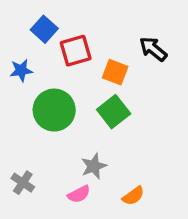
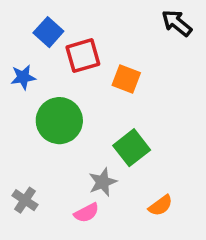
black arrow: (153, 49) -> (177, 23), moved
green square: (114, 112) -> (132, 148), moved
orange semicircle: (133, 196) -> (161, 206), moved

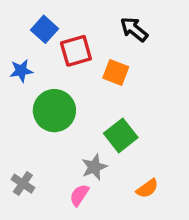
black arrow: (177, 23) -> (134, 29), moved
pink semicircle: (86, 213) -> (79, 195), turned 150

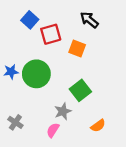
blue star: (21, 71) -> (11, 72), moved

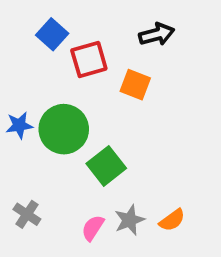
black arrow: (89, 20) -> (157, 34), turned 126
green square: (80, 90) -> (106, 166), moved
gray star: (63, 111) -> (130, 220), moved

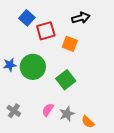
green square: (106, 166) -> (66, 80), moved
orange semicircle: (172, 220) -> (88, 122), moved, turned 80
pink semicircle: (93, 228) -> (48, 110), moved

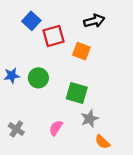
green circle: (33, 67) -> (38, 78), size x0.7
green square: (66, 80) -> (77, 93), turned -36
gray star: (67, 114) -> (90, 119), moved

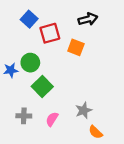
green circle: (38, 78) -> (30, 63), moved
green square: (77, 93) -> (42, 86), moved, turned 30
gray cross: (16, 129) -> (24, 116), moved, turned -32

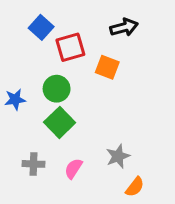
green circle: (30, 63) -> (57, 89), moved
orange semicircle: (96, 132) -> (135, 187), turned -96

